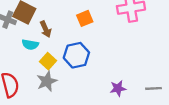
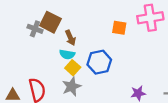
orange square: (85, 18) -> (119, 28), moved, turned 32
cyan semicircle: (30, 45) -> (67, 54), moved

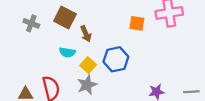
gray cross: (35, 29) -> (31, 23), moved
cyan semicircle: (67, 54) -> (67, 52), moved

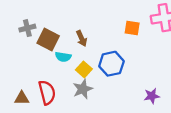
brown square: (65, 18) -> (48, 40), moved
gray cross: (31, 23) -> (27, 28), turned -35

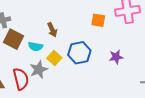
brown square: (48, 40) -> (14, 39), moved
gray star: (83, 89) -> (39, 69), moved
purple star: (152, 96) -> (116, 57), moved

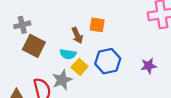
orange square: (98, 20) -> (97, 25), moved
cyan semicircle: (35, 46) -> (68, 54), moved

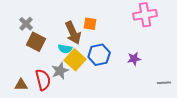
gray cross: (22, 25) -> (26, 24), turned -32
brown arrow: (77, 35) -> (73, 33), size x1.6
yellow square: (80, 67) -> (75, 60), size x1.5

